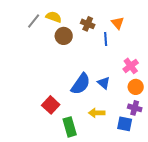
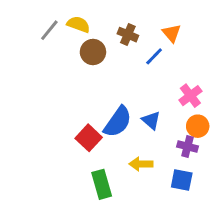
blue line: (106, 39) -> (154, 56), turned 48
red square: (51, 105) -> (89, 138), moved
purple cross: (135, 108) -> (187, 147), moved

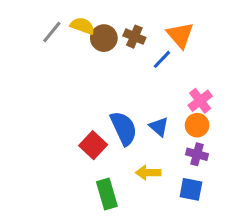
orange triangle: (172, 33) -> (180, 35), size x1.4
brown circle: (93, 52) -> (104, 38), moved
blue semicircle: (118, 122) -> (124, 128), turned -60
orange circle: (198, 126) -> (197, 125), moved

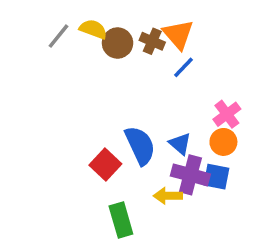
orange triangle: (180, 35) -> (178, 34), moved
purple cross: (197, 154) -> (190, 175), moved, size x1.5
blue square: (191, 189) -> (216, 177), moved

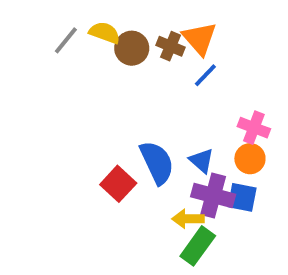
pink cross: (227, 114) -> (254, 128), turned -32
green rectangle: (121, 220) -> (198, 246), moved, turned 52

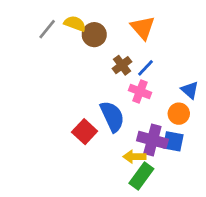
brown cross: (171, 46) -> (122, 65), moved, turned 30
blue line: (205, 75) -> (146, 68), moved
pink cross: (254, 128) -> (140, 91), moved
blue triangle: (202, 161) -> (190, 90), moved

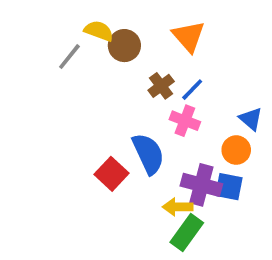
gray line: (47, 29) -> (69, 57), moved

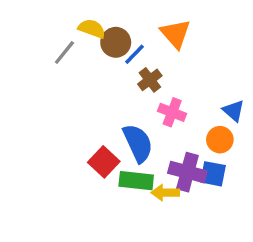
blue line: (192, 90) -> (134, 54), moved
green rectangle: (187, 233) -> (136, 181), moved, turned 60

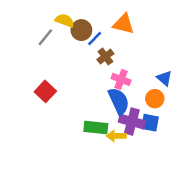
orange triangle: (175, 34) -> (123, 24), turned -35
blue semicircle: (138, 143) -> (119, 101), moved
red square: (104, 162) -> (45, 91), moved

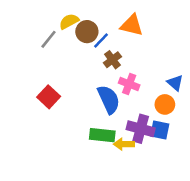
yellow semicircle: (65, 20) -> (69, 21), turned -48
blue semicircle: (119, 101) -> (109, 99), moved

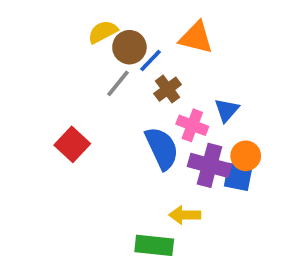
gray line: (49, 39) -> (118, 83), moved
blue triangle: (175, 83) -> (227, 110), moved, turned 30
purple cross: (141, 129) -> (209, 165), moved
blue square: (160, 130) -> (238, 177), moved
green rectangle: (102, 135) -> (154, 245), moved

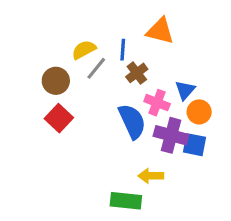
yellow semicircle: (103, 32) -> (84, 50), moved
brown circle: (129, 47) -> (56, 81), moved
blue line: (150, 61) -> (123, 50), turned -40
orange circle: (246, 156) -> (199, 112), moved

